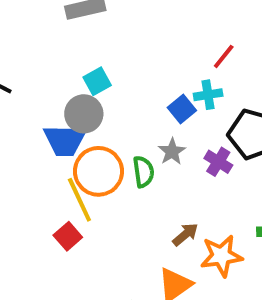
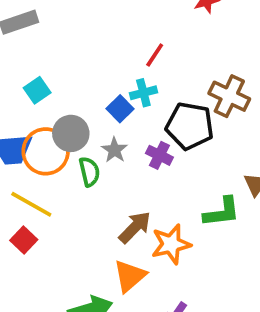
gray circle: (84, 114) -> (71, 133), moved
orange circle: (98, 171) -> (46, 151), moved
yellow line: (79, 200) -> (31, 204), turned -30
brown arrow: (185, 234) -> (135, 227), size x1.4

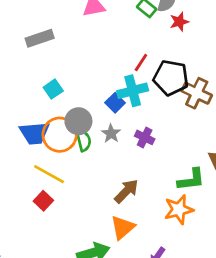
cyan cross: (143, 93) -> (133, 91), size x1.5
black pentagon: (190, 126) -> (171, 78), moved
green semicircle: (89, 172) -> (84, 140), moved
orange star: (171, 244) -> (179, 210), moved

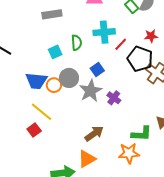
red star: (179, 22) -> (151, 36), moved
cyan cross: (133, 91) -> (104, 32), moved
gray star: (111, 134) -> (91, 91), size x1.6
orange circle: (60, 135) -> (54, 85), size x0.6
green semicircle: (84, 140) -> (77, 43), moved

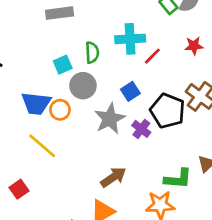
black pentagon: (140, 59) -> (168, 111), moved
blue square: (97, 69) -> (130, 91), moved
gray circle: (69, 78) -> (83, 86), moved
red square: (34, 130) -> (19, 189), moved

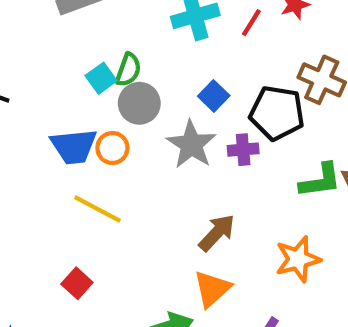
green semicircle: (92, 53) -> (128, 70), moved, turned 35
red line: (152, 56) -> (251, 23), moved
purple cross: (141, 129) -> (243, 150), turned -30
green L-shape: (178, 179) -> (320, 181), moved

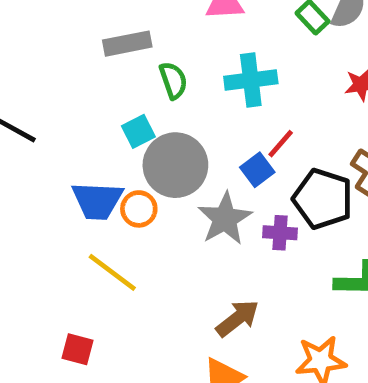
red line: (251, 23) -> (281, 144), moved
green semicircle: (128, 70) -> (173, 80), moved, turned -48
gray circle: (139, 103) -> (175, 165), size x1.4
red square: (77, 283) -> (78, 349), turned -36

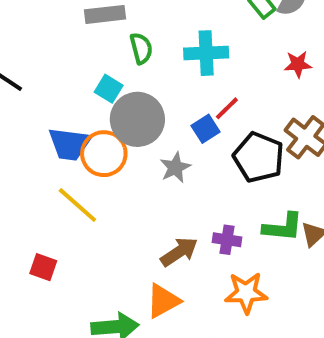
cyan square: (138, 131) -> (109, 89), turned -36
orange circle: (139, 209) -> (104, 154), size x1.5
gray star: (225, 219) -> (175, 167), size x0.7
purple cross: (280, 233) -> (227, 240), moved

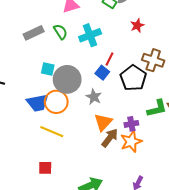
green semicircle: (141, 48) -> (60, 32), moved
black pentagon: (259, 157) -> (133, 78), turned 30
orange star: (246, 293) -> (131, 142), moved
orange triangle: (163, 301) -> (103, 122), moved

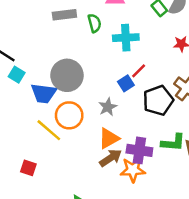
cyan square: (48, 69) -> (17, 75), moved
gray circle: (67, 79) -> (67, 75), moved
orange circle: (56, 102) -> (69, 115), moved
purple cross: (131, 124) -> (139, 150), size x1.5

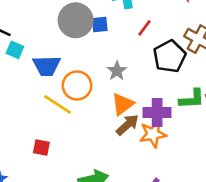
gray circle: (67, 75) -> (76, 20), moved
blue square: (126, 83) -> (100, 25), moved, turned 35

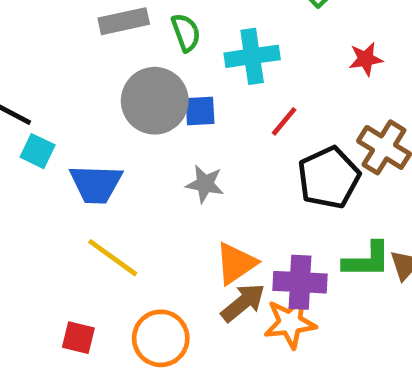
gray star: (117, 71) -> (205, 184), moved, turned -30
orange circle: (77, 85) -> (161, 338), moved

